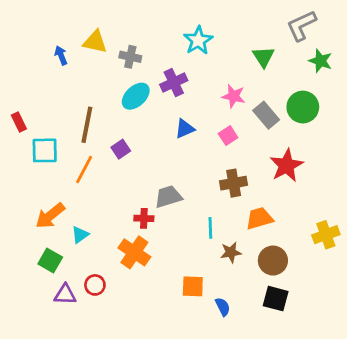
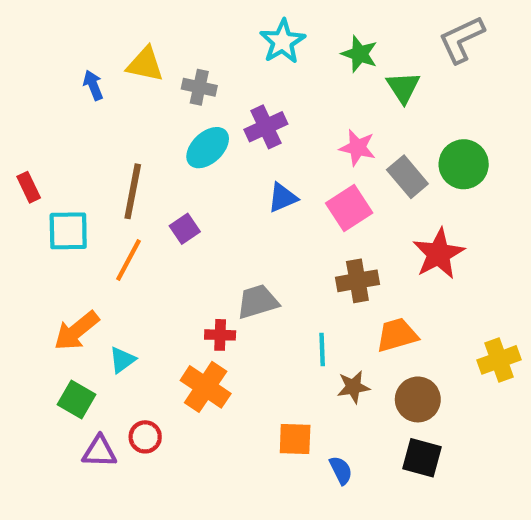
cyan star: (198, 40) -> (283, 41), moved
green star: (320, 61) -> (360, 54), moved
pink square: (228, 136) -> (349, 208), size x1.5

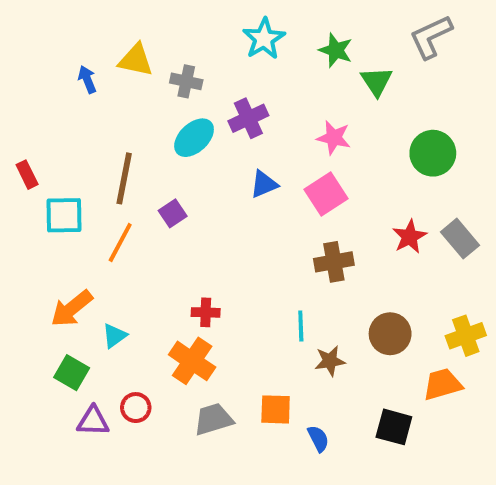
gray rectangle: (407, 177) -> (460, 239), moved
red star: (439, 254) -> (410, 237), size x0.7
gray trapezoid: (258, 302) -> (213, 419), moved
orange trapezoid: (397, 335) -> (443, 384), moved
brown circle: (418, 399) -> (390, 334), moved

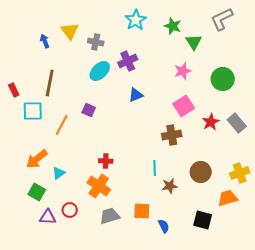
yellow triangle: (136, 60) -> (70, 31), turned 42
pink star: (334, 138) -> (183, 71), moved, turned -30
brown line: (124, 178) -> (50, 83), moved
pink square: (326, 194) -> (184, 106), moved
purple square: (173, 213) -> (89, 110), turned -32

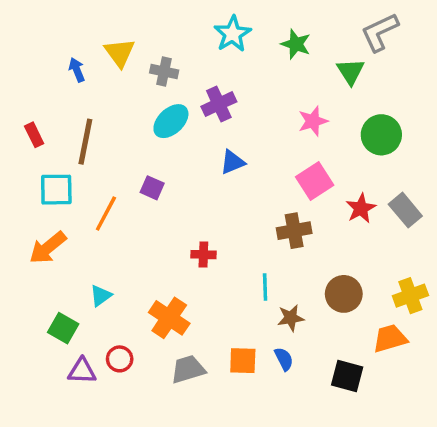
green triangle: (194, 42) -> (351, 71), moved
red rectangle: (14, 90) -> (34, 135), moved
orange arrow: (37, 159) -> (48, 248), moved
red cross: (106, 161) -> (203, 255), moved
blue semicircle: (164, 226) -> (284, 359), moved

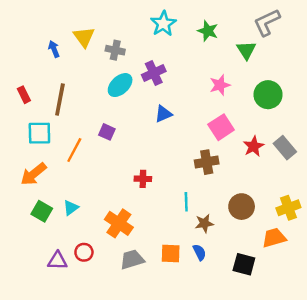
green square: (63, 328) -> (42, 211), moved

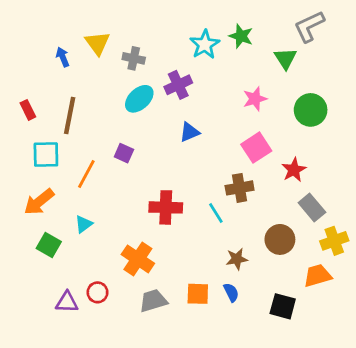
cyan star: (163, 24) -> (205, 44), moved
gray rectangle: (285, 148) -> (312, 207), moved
red cross: (143, 179) -> (166, 207), size x1.6
cyan line: (186, 202) -> (216, 213), moved, turned -30
cyan triangle: (71, 208) -> (84, 224), moved

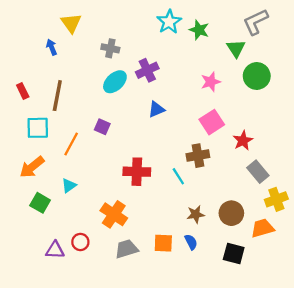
yellow triangle: (97, 43) -> (71, 23), moved
cyan star: (205, 44) -> (169, 22), moved
green circle: (311, 110) -> (257, 76), moved
brown circle: (280, 239) -> (231, 213), moved

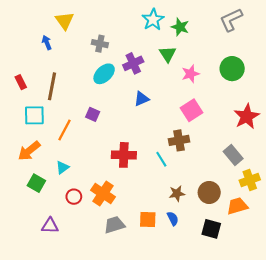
green triangle: (236, 48) -> (168, 54), moved
red star: (243, 141) -> (247, 116), moved, size x1.4
red circle: (80, 242) -> (74, 197), moved

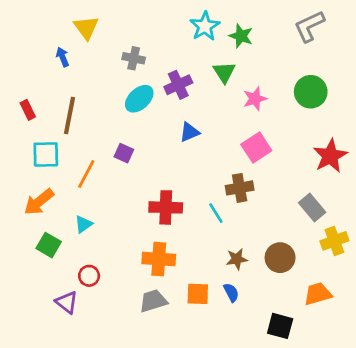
orange cross: (103, 193) -> (159, 259), moved, turned -30
red circle: (74, 197) -> (89, 276), moved
orange trapezoid: (237, 206) -> (318, 294), moved
purple triangle: (50, 226) -> (67, 302), turned 36
black square: (211, 229) -> (280, 326), moved

